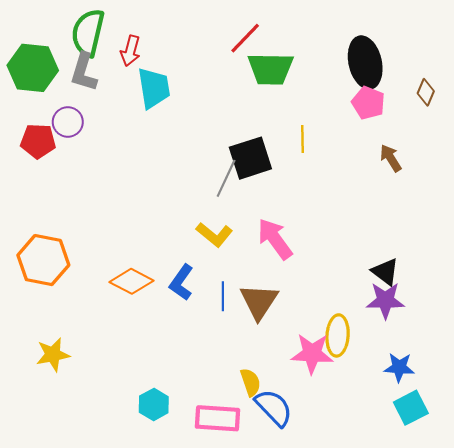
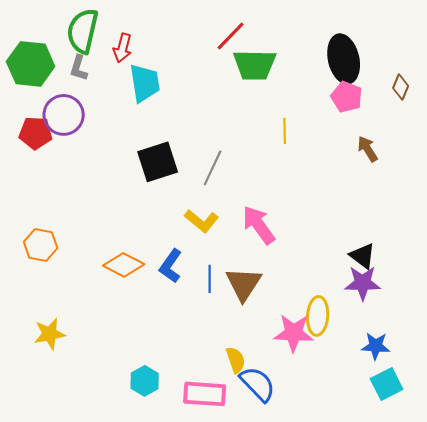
gray L-shape: (84, 72) -> (79, 68), size x0.7
purple circle: (68, 122) -> (64, 115), size x1.4
black square: (250, 158) -> (158, 162), moved
orange hexagon: (43, 260) -> (41, 245), size x0.7

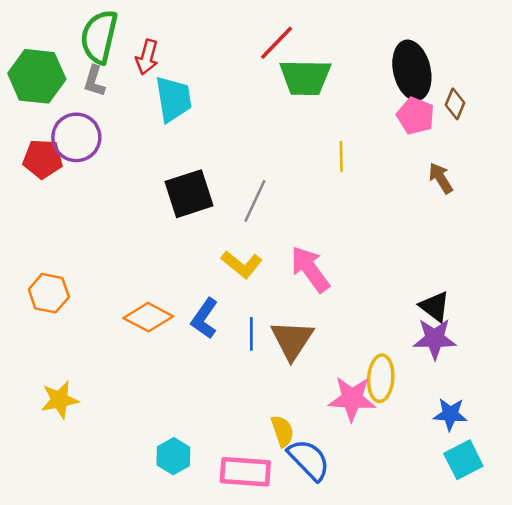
brown diamond: (401, 87) -> (455, 104), moved

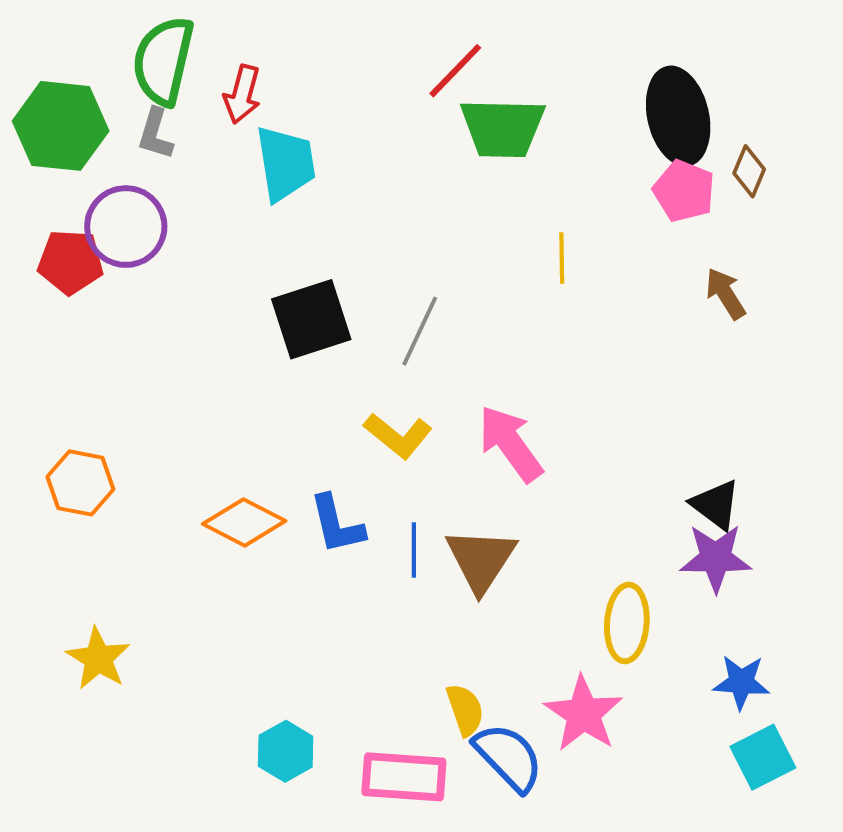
blue L-shape: (205, 318) -> (337, 524), turned -48
pink star: (352, 399) -> (583, 714), moved, turned 30
yellow star: (60, 400) -> (98, 659), turned -30

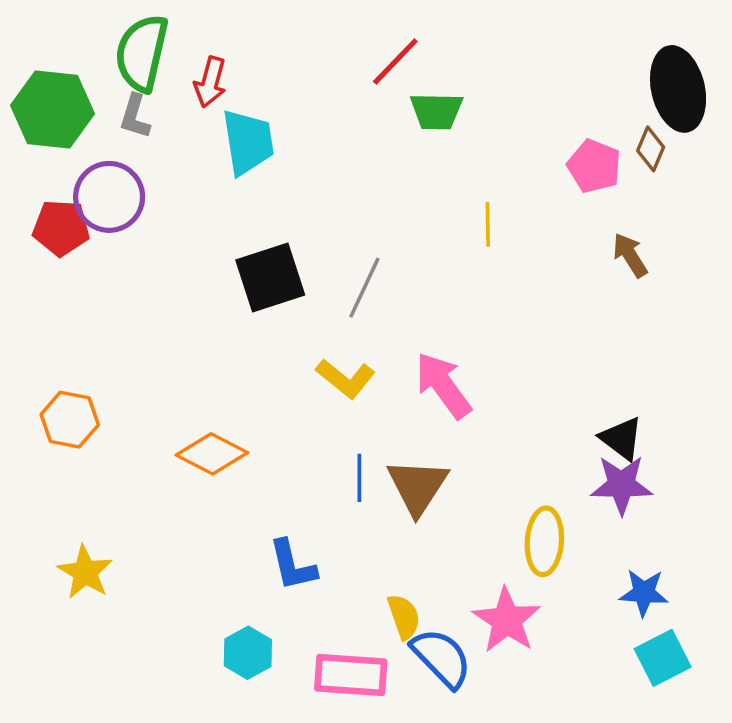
black ellipse: (678, 116) -> (678, 89), moved
green trapezoid: (503, 128) -> (436, 111), size x0.7
blue L-shape: (337, 524) -> (292, 565), moved

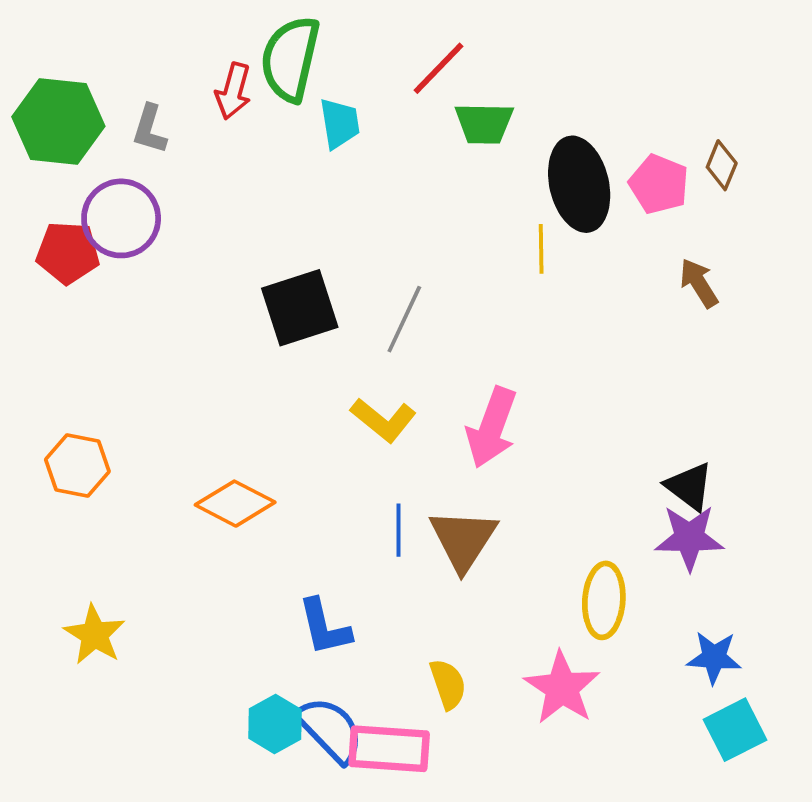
green semicircle: (142, 53) -> (290, 59), moved
black ellipse: (678, 89) -> (579, 184), moved
cyan trapezoid: (248, 142) -> (340, 123), moved, size x0.7
pink arrow: (443, 385) -> (492, 427), turned -124
blue semicircle: (442, 658) -> (330, 730), moved

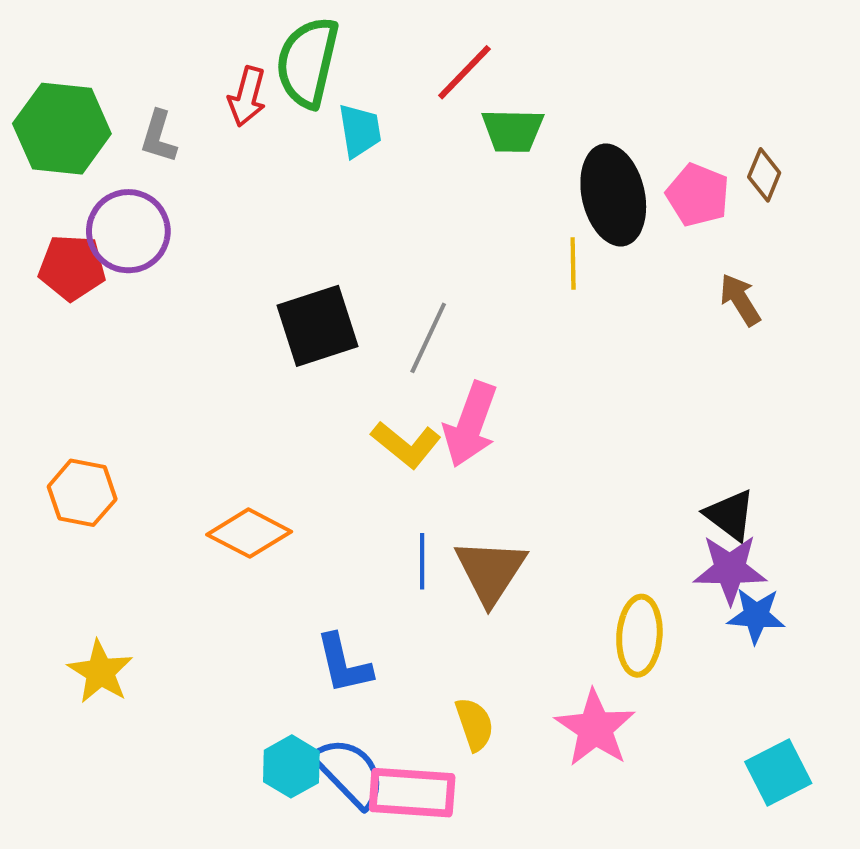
pink arrow: (492, 427) -> (470, 424), moved
blue star: (714, 657) -> (756, 616), moved

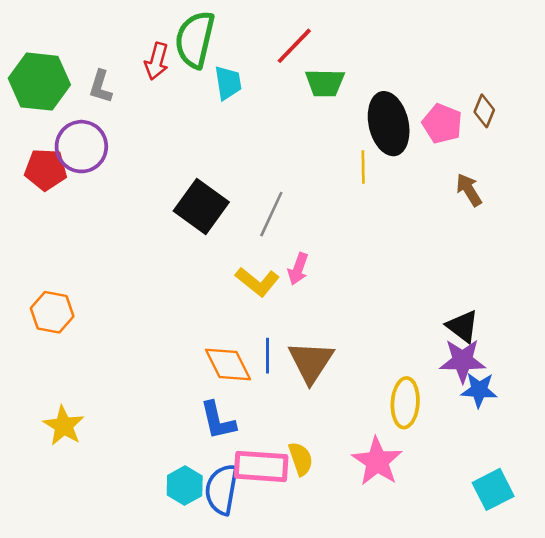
black square: (318, 326) -> (201, 206), turned -36
pink arrow: (470, 424) -> (298, 269), size x0.6
orange diamond: (249, 533) -> (228, 365), moved, turned 36
blue semicircle: (350, 772) -> (222, 489), turned -126
pink rectangle: (412, 793) -> (261, 466), moved

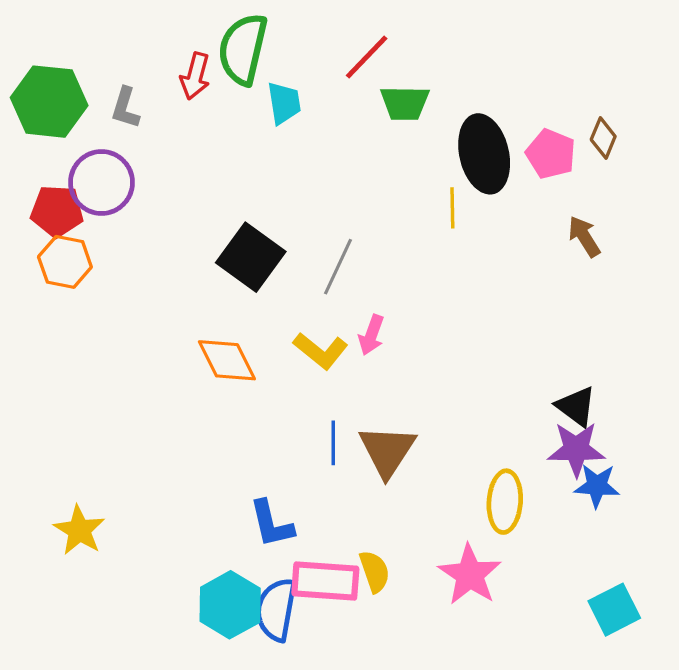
orange hexagon: (52, 312) -> (65, 262), moved
orange diamond: (228, 365) -> (227, 360), moved
cyan hexagon: (185, 486) -> (230, 605), size x1.4

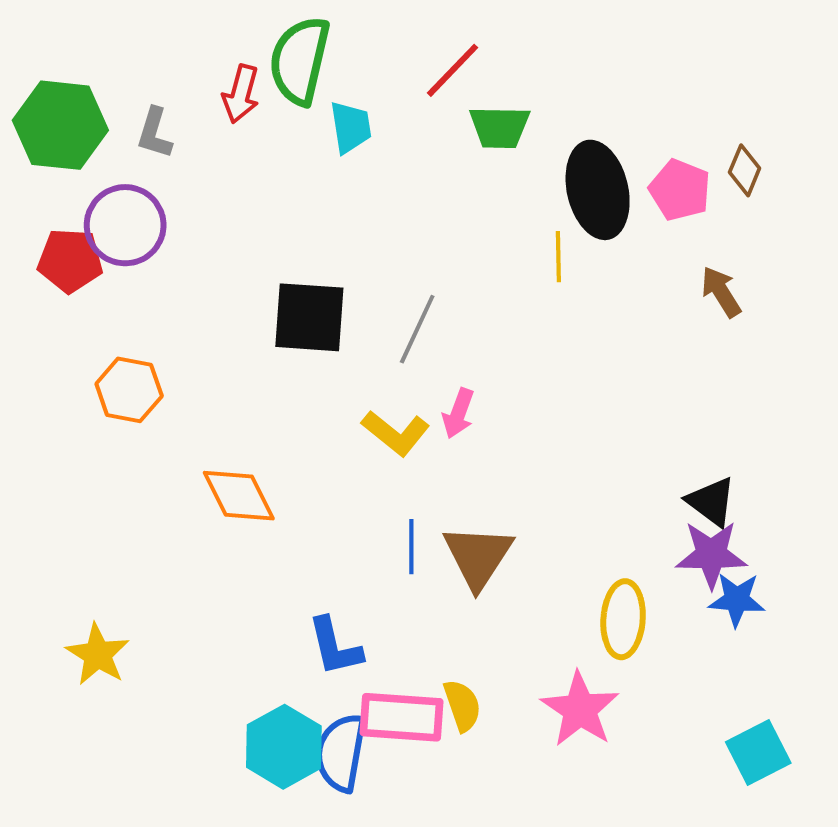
black square: (251, 257) -> (309, 317), turned -32
orange hexagon: (65, 262) -> (129, 390), moved
orange diamond: (227, 360) -> (239, 496), moved

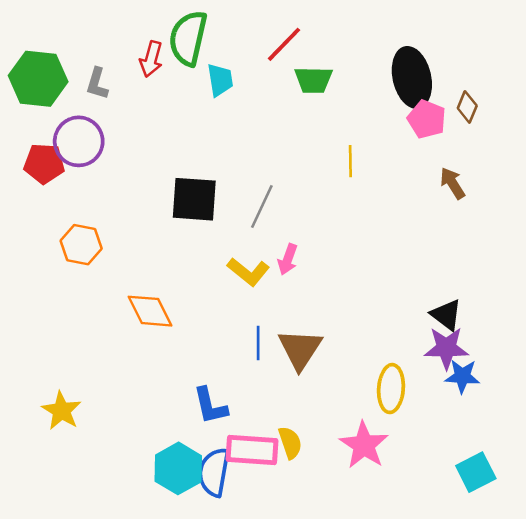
black ellipse: (598, 190) -> (412, 77), moved

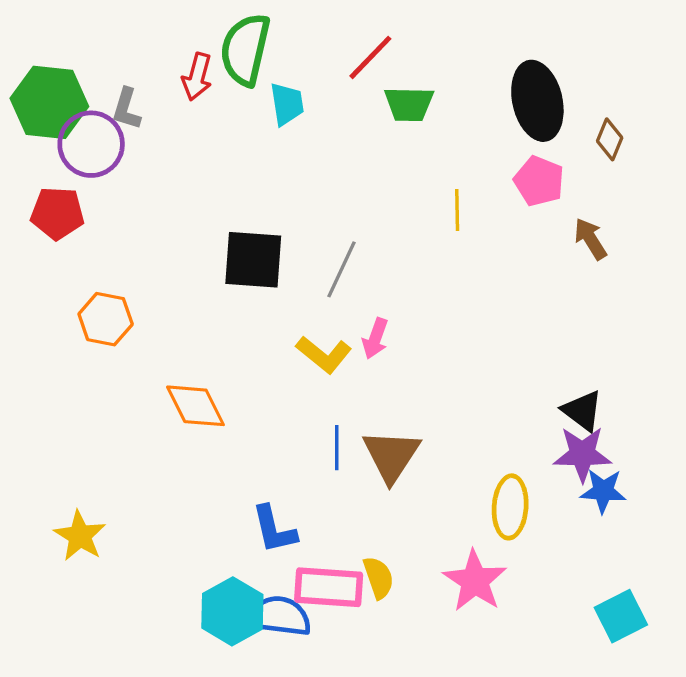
pink pentagon: (427, 119) -> (539, 181), moved
purple circle: (79, 141) -> (91, 144), moved
blue semicircle: (214, 472) -> (279, 616), turned 87

